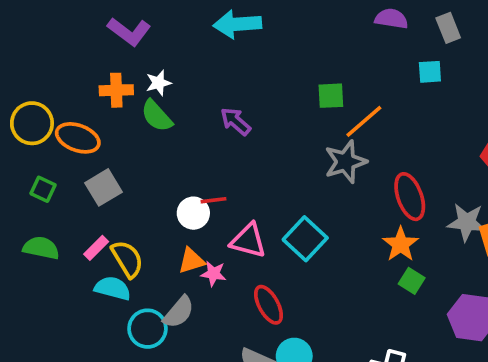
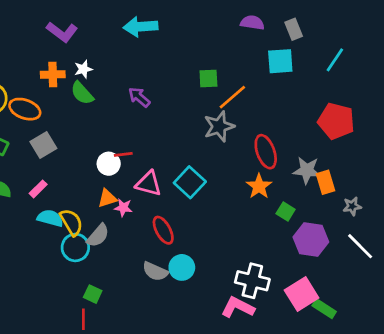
cyan square: (430, 72) -> (280, 61), size x1.5
yellow semicircle: (127, 259) -> (71, 222), moved
green square: (412, 281) -> (286, 212), moved

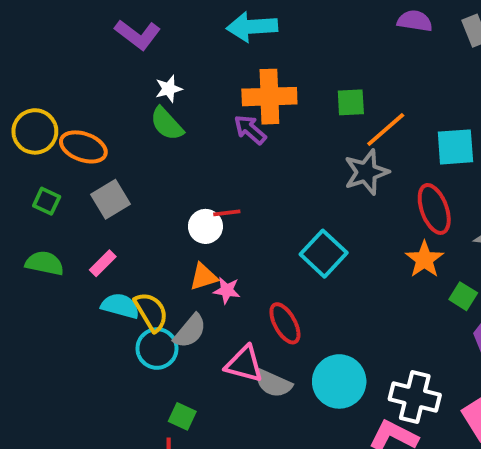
cyan square: (280, 61) -> (455, 147), moved
orange cross: (53, 75) -> (269, 97), moved, size x1.5
pink triangle: (149, 184) -> (244, 364), moved
cyan circle: (182, 267) -> (339, 381), moved, size x1.4

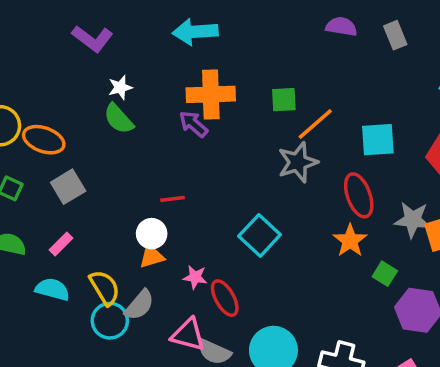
white circle: (205, 226) -> (152, 234), moved
pink star: (227, 290) -> (195, 277), moved
cyan semicircle: (120, 306) -> (52, 289), moved

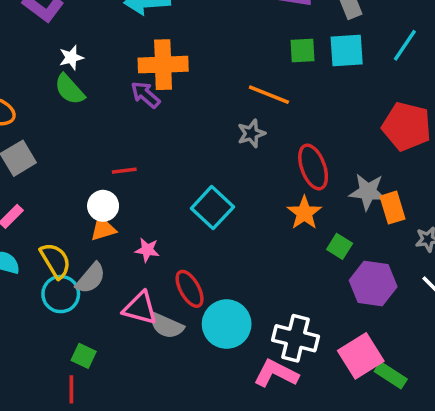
green square: (284, 100) -> (303, 50), moved
orange line: (315, 124) -> (269, 95), turned 63
cyan square: (378, 140) -> (347, 50), moved
gray star: (298, 162) -> (251, 133), size x0.7
red ellipse: (225, 298) -> (190, 289), moved

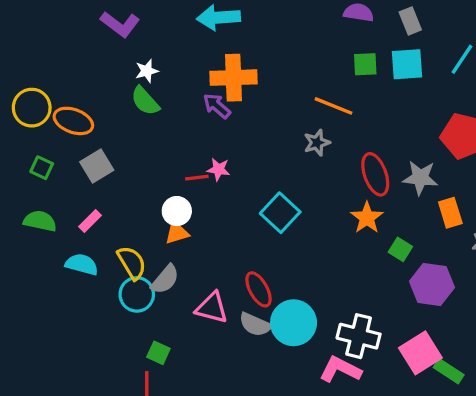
gray star: (368, 192) -> (420, 178), moved
pink star: (147, 250) -> (218, 169), moved
gray semicircle: (167, 326) -> (255, 324), moved

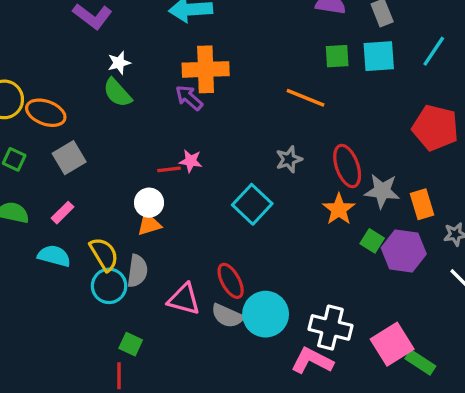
gray star: (317, 143) -> (289, 159), moved
gray star: (420, 178) -> (382, 191), moved
gray semicircle: (165, 279) -> (137, 271), turned -32
purple hexagon: (432, 284) -> (404, 251), moved

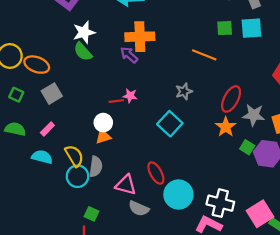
white star: (119, 63) -> (84, 32), size x1.5
gray star: (289, 159) -> (184, 91), moved
red ellipse: (347, 166) -> (231, 99), turned 48
gray semicircle: (227, 316) -> (139, 208), moved

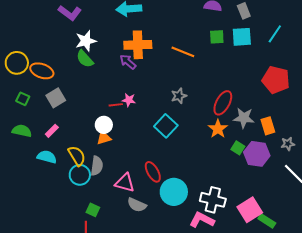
orange line: (204, 55) -> (183, 52), moved

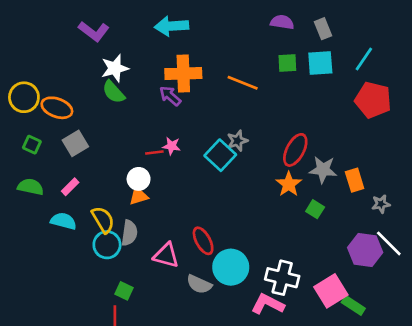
red pentagon: (276, 80) -> (373, 100), moved
cyan square: (166, 126) -> (220, 155), moved
purple hexagon: (257, 154) -> (365, 250), moved
gray semicircle: (137, 205) -> (199, 284), moved

